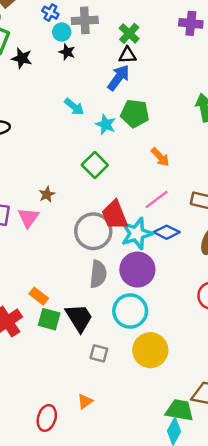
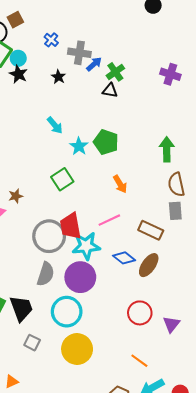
cyan circle: (62, 32) -> (18, 58), moved
blue arrow: (119, 78) -> (94, 64), moved, size x0.7
blue diamond: (167, 232) -> (124, 258), moved

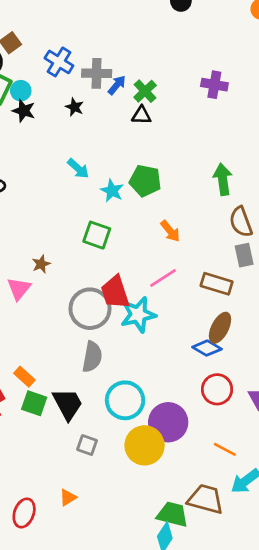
blue cross: (51, 40) -> (59, 62), size x1.5
green square: (62, 179) -> (97, 235), turned -30
blue diamond: (124, 258) -> (207, 348), moved
purple circle: (80, 277) -> (168, 422), moved

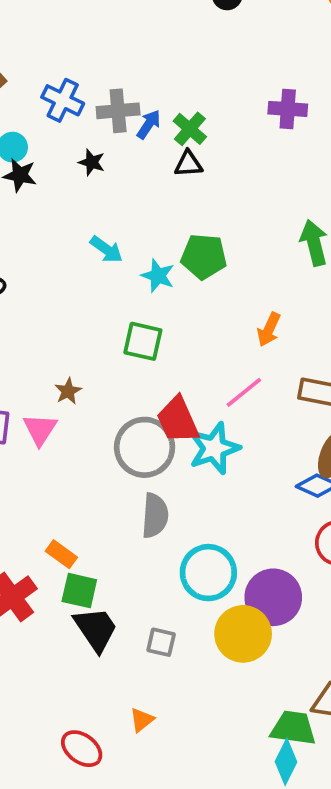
orange arrow: (170, 231) -> (269, 329), moved, turned 70
black trapezoid: (68, 404) -> (96, 629), moved
red ellipse: (24, 513) -> (82, 749), turned -68

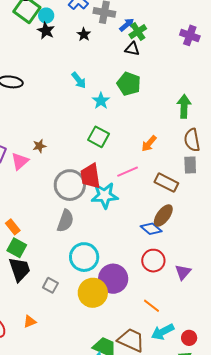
blue arrow: (149, 124) -> (127, 25), moved
green pentagon: (204, 256) -> (129, 84), moved
green square: (143, 341) -> (98, 137), moved

